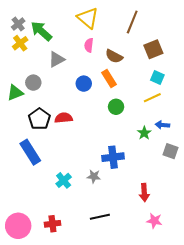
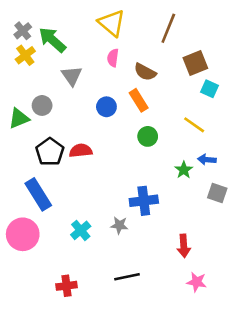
gray triangle: (56, 59) -> (72, 76), turned -36
cyan square: (157, 78) -> (209, 89), moved
yellow line: (152, 98) -> (194, 125), turned 60
pink circle: (18, 226) -> (23, 234), moved

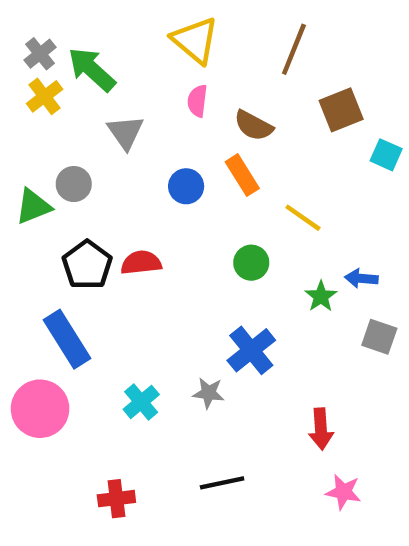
cyan square: (209, 89) -> (386, 155), moved
yellow line: (194, 125) -> (303, 218), moved
green circle: (148, 136) -> (251, 263), moved
blue cross: (144, 201) -> (251, 350), turned -32

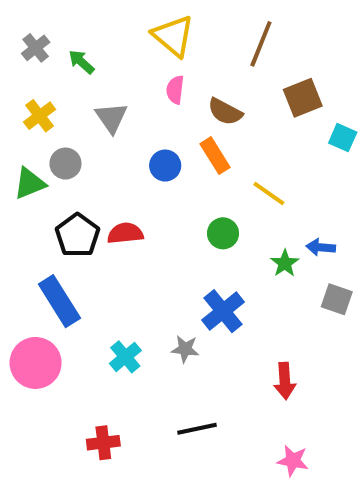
green arrow: (92, 69) -> (81, 62), size x0.6
yellow cross: (45, 96) -> (40, 116), moved
pink star: (343, 492) -> (293, 461), moved

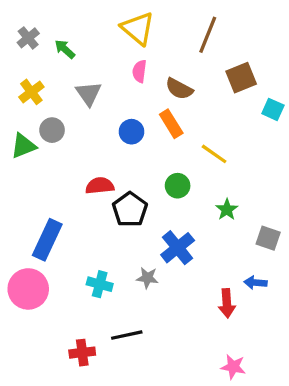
black pentagon: (77, 235) -> (130, 210), moved
blue arrow: (321, 247) -> (255, 283), moved
blue rectangle: (59, 301) -> (47, 240), turned 57
cyan cross: (125, 357) -> (100, 284), turned -35
black line: (197, 429) -> (127, 335), moved

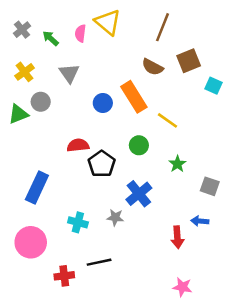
pink semicircle: (139, 71) -> (80, 33), moved
brown semicircle: (179, 89) -> (153, 67), moved
orange rectangle: (171, 124) -> (134, 97), size x1.4
pink circle: (28, 289) -> (31, 242), moved

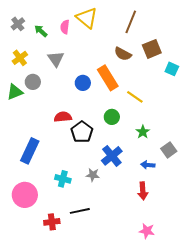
gray square: (210, 186) -> (169, 150), turned 35
blue arrow: (200, 221) -> (148, 165), moved

